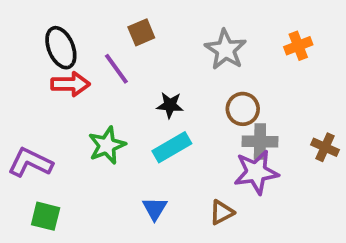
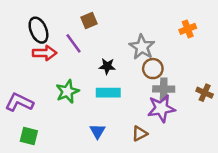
gray star: (226, 50) -> (142, 47), moved
cyan rectangle: (172, 147) -> (108, 93), turned 30

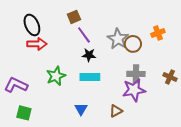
orange cross: (188, 29) -> (158, 33), moved
purple line: (73, 43) -> (84, 35), moved
brown circle: (153, 69) -> (133, 44), moved

